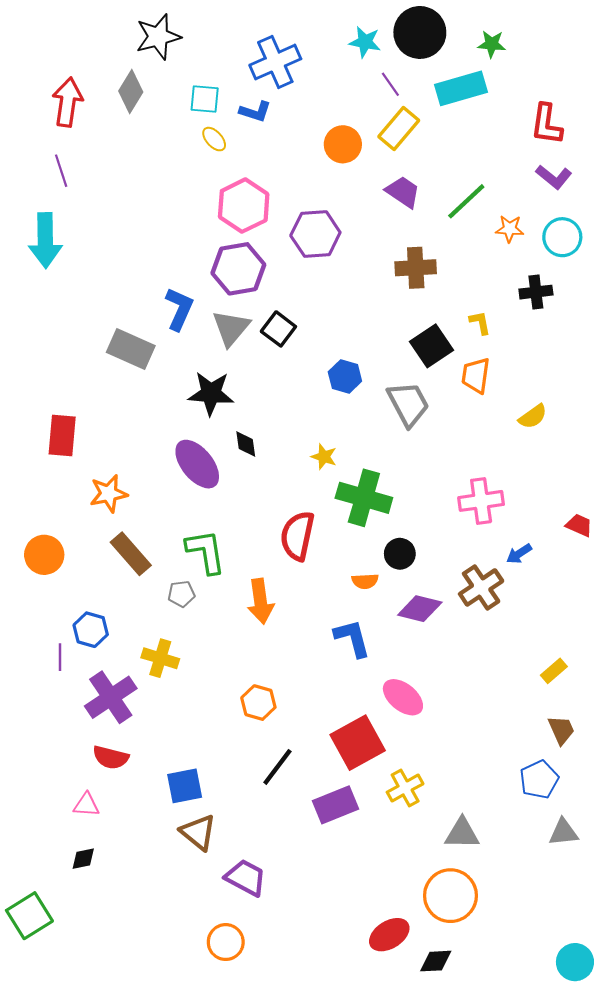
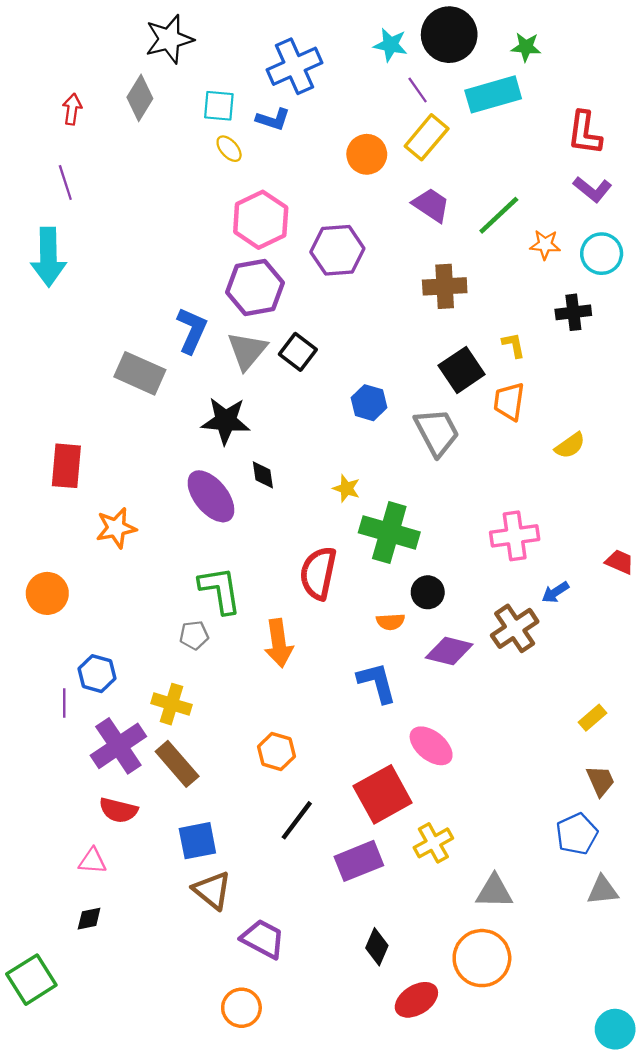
red arrow: (67, 102) -> (72, 109), size x0.6
brown rectangle: (131, 554) -> (177, 764), moved
black diamond: (436, 961) -> (377, 947), moved, turned -64

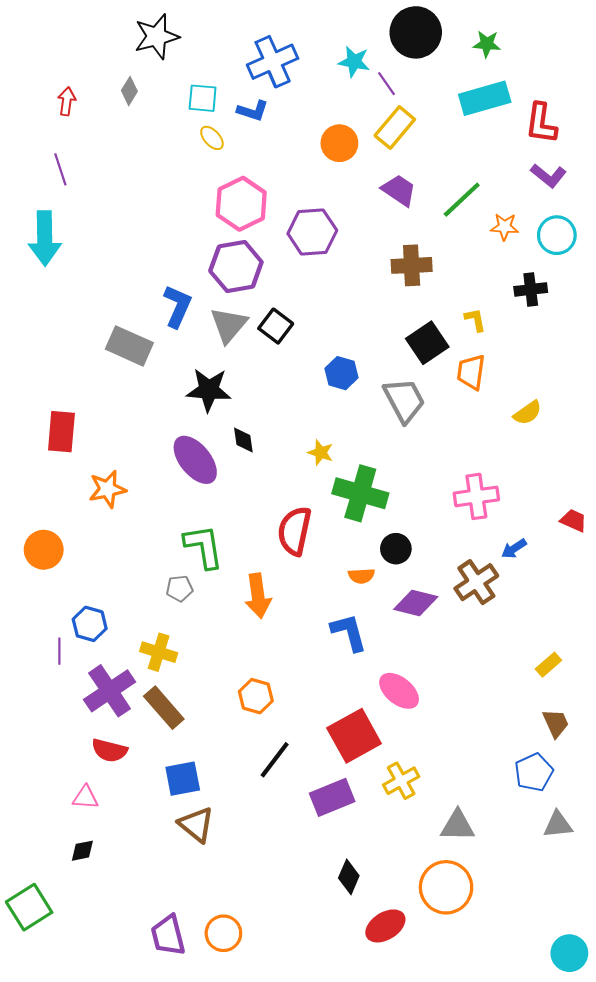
cyan star: (390, 45) -> (354, 62), moved
cyan rectangle: (493, 94) -> (485, 98), moved
gray diamond: (140, 98) -> (129, 91), size x0.7
purple trapezoid: (263, 939) -> (168, 935), moved, turned -132

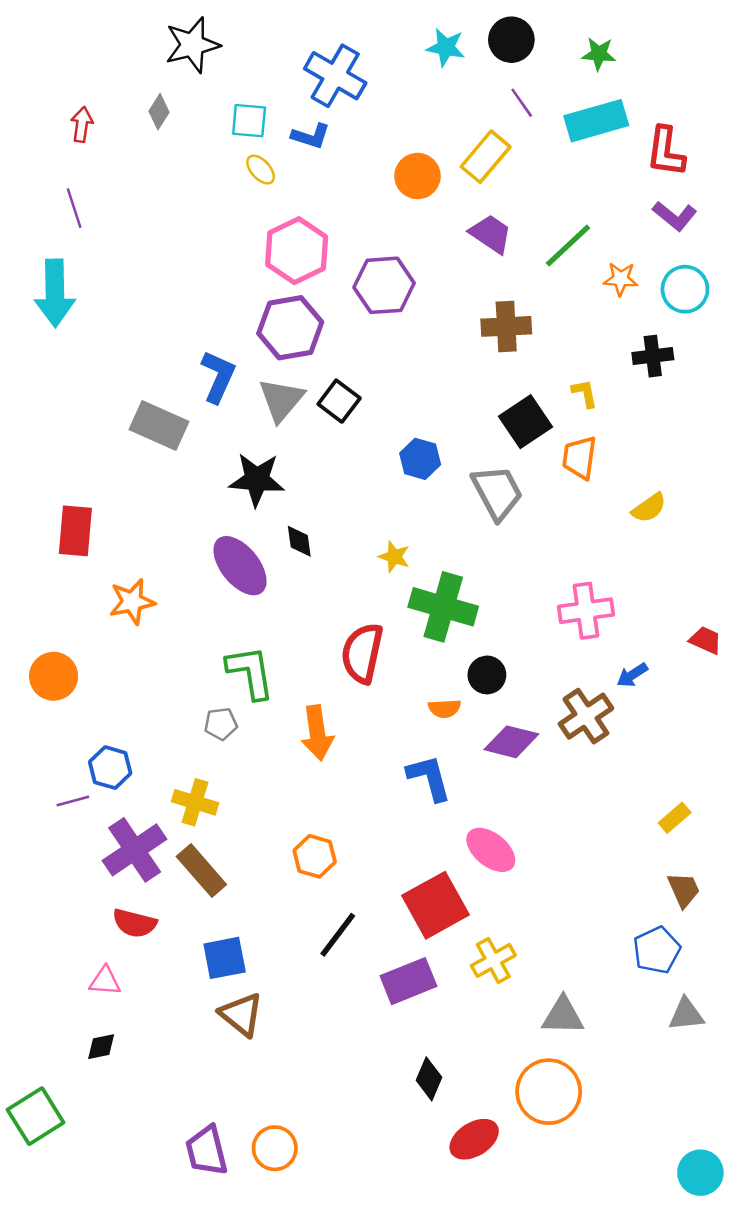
black circle: (416, 32) -> (511, 40), size x0.7
blue cross: (273, 62) -> (335, 76), turned -36
cyan star: (354, 62) -> (446, 47), moved
purple line: (386, 84) -> (522, 103), moved
purple line: (59, 651) -> (73, 801), turned 75

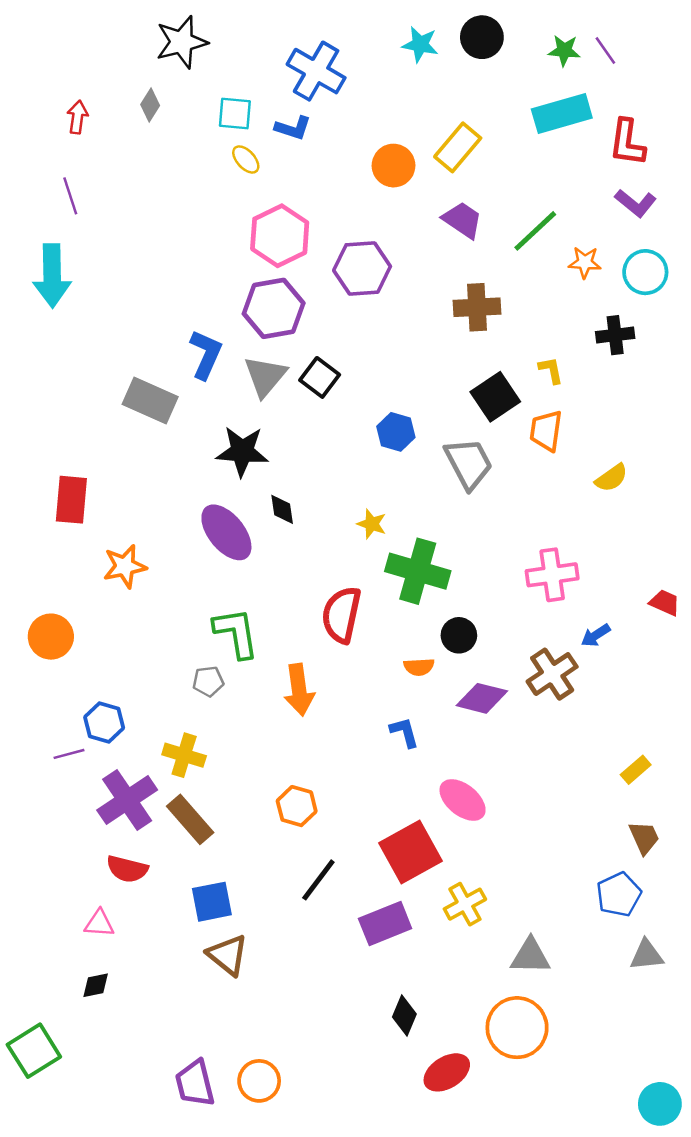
purple line: (522, 103) -> (605, 51), moved
blue L-shape: (429, 778) -> (404, 732), size x0.7

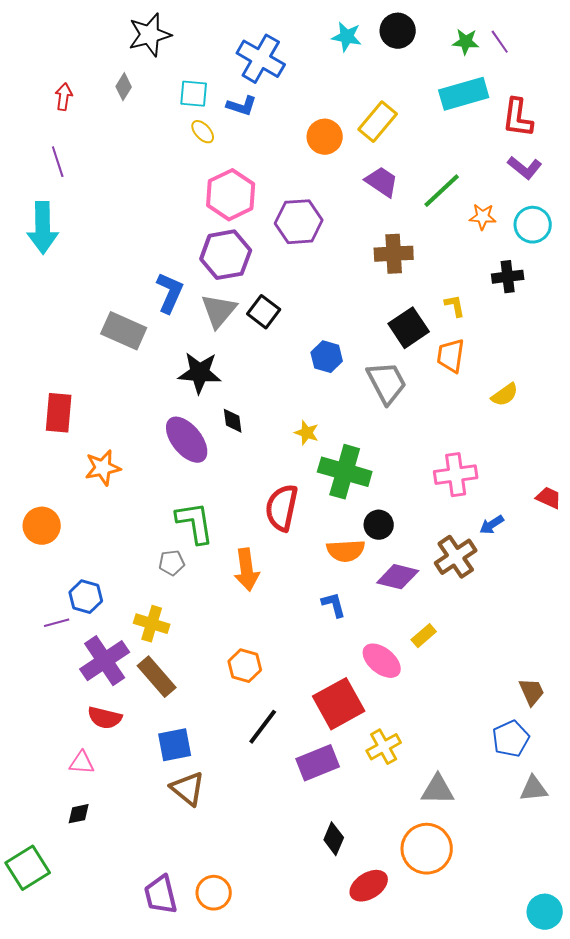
orange semicircle: (419, 667) -> (346, 551), size x1.5
yellow rectangle: (636, 770) -> (424, 636), moved

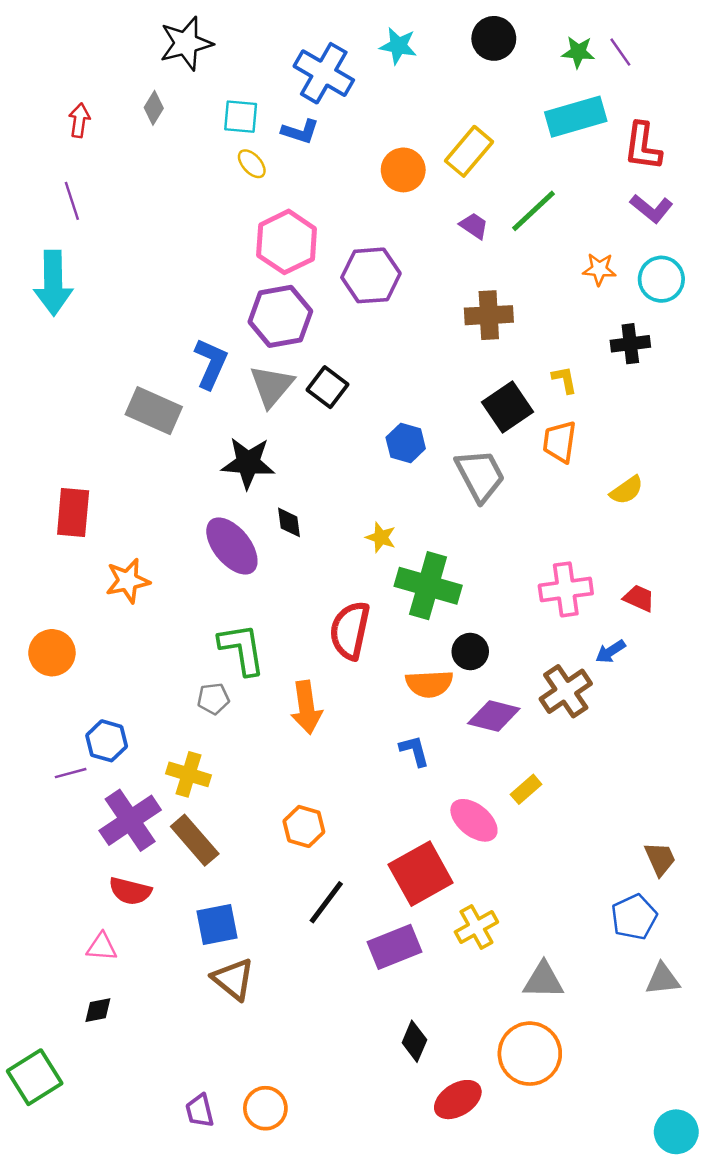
cyan star: (347, 37) -> (398, 46), moved
purple trapezoid: (382, 182) -> (474, 226), size x0.7
green line: (442, 191) -> (534, 211), moved
red trapezoid: (549, 498) -> (639, 598), moved
purple trapezoid: (161, 895) -> (200, 1111), size x0.7

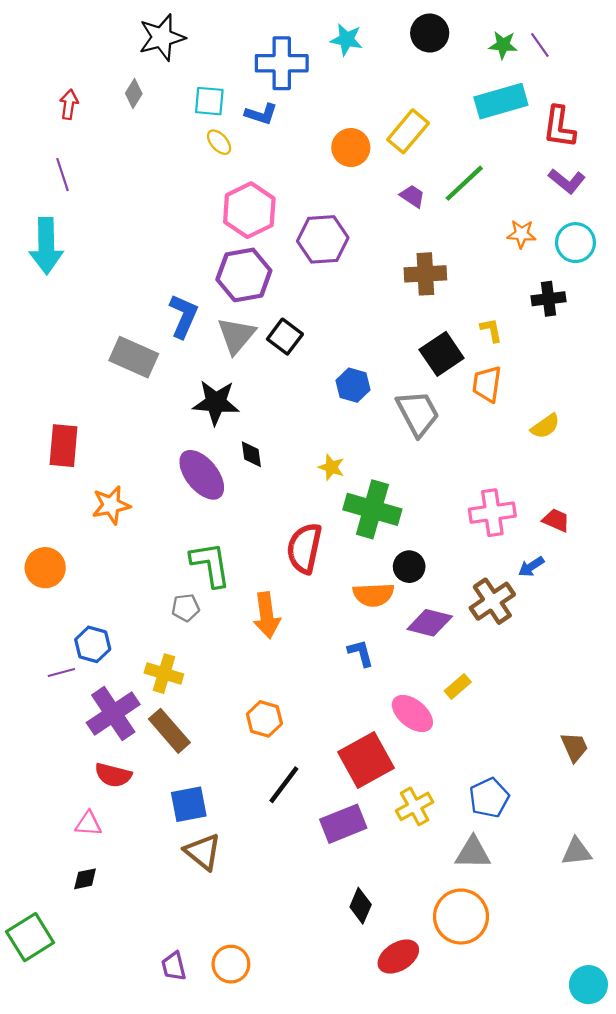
blue cross: (324, 73) -> (282, 63), turned -30
blue pentagon: (634, 917) -> (489, 798), moved

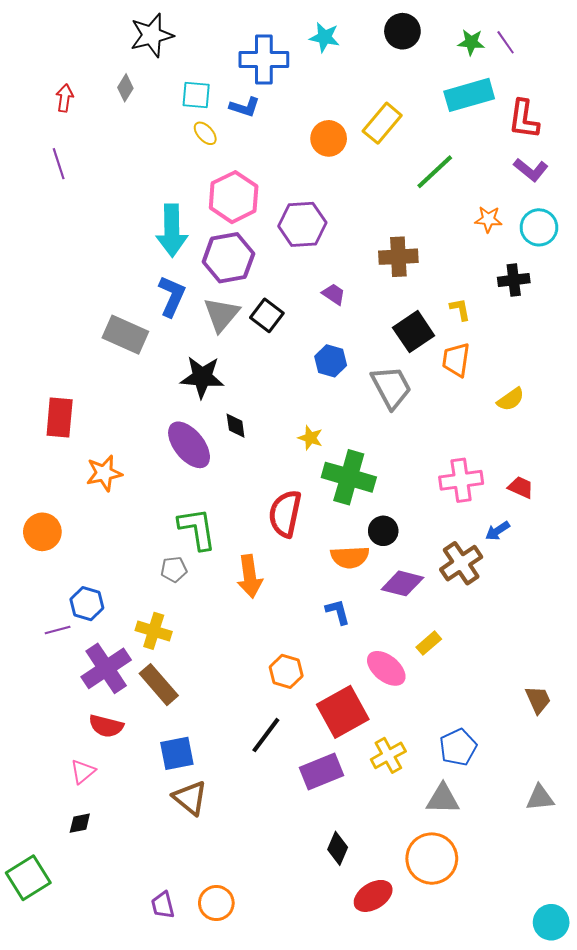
purple trapezoid: (412, 196) -> (334, 294), moved
cyan arrow: (46, 246) -> (172, 230), moved
orange hexagon: (264, 719) -> (286, 671), moved
pink triangle: (88, 824) -> (83, 772), turned -44

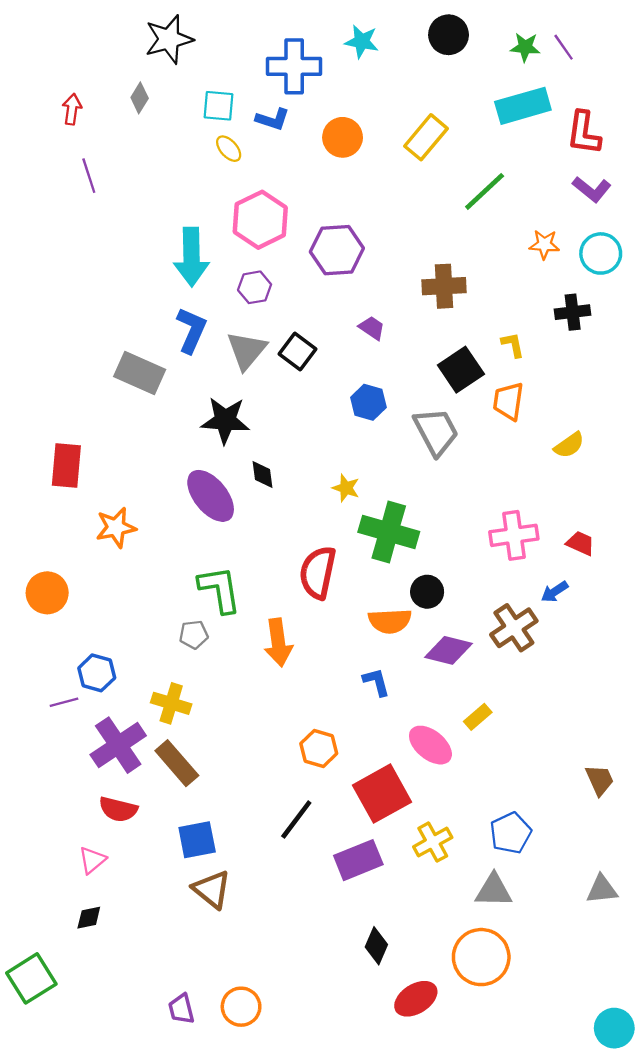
orange circle: (329, 138) -> (343, 137), moved
purple line: (59, 164) -> (89, 176), moved
purple hexagon: (228, 258) -> (255, 287), size x0.6

